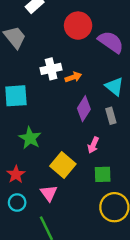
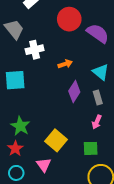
white cross: (51, 69) -> (35, 50), moved
green star: (30, 138) -> (20, 126), moved
pink arrow: (93, 145) -> (97, 122), moved

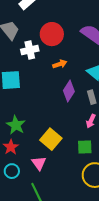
red circle: (69, 19) -> (52, 34), moved

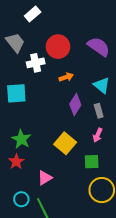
yellow square: (51, 139) -> (65, 143), moved
pink triangle: (39, 163) -> (45, 178), turned 35
cyan circle: (12, 171) -> (21, 199), moved

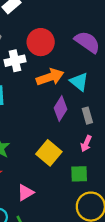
orange arrow: (66, 77) -> (50, 77), size x1.6
cyan triangle: (102, 85) -> (79, 82), moved

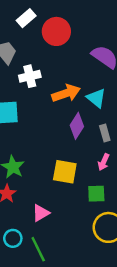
red circle: (41, 42) -> (56, 31), moved
yellow square: (49, 153) -> (65, 172), turned -30

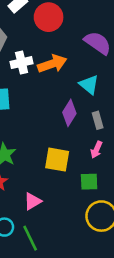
orange arrow: (66, 93) -> (52, 64), moved

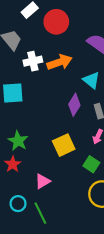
yellow square: (57, 160) -> (64, 145), turned -35
green square: (89, 182) -> (91, 164), turned 35

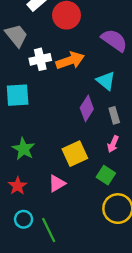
red star: (13, 164) -> (18, 186), moved
pink triangle: (42, 181) -> (57, 183), moved

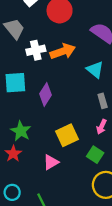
purple diamond: (87, 108) -> (46, 94), moved
red star: (18, 186) -> (13, 154), moved
cyan circle: (24, 219) -> (12, 192), moved

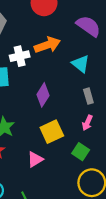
white cross: (36, 50) -> (20, 56), moved
purple diamond: (46, 94) -> (43, 95), moved

